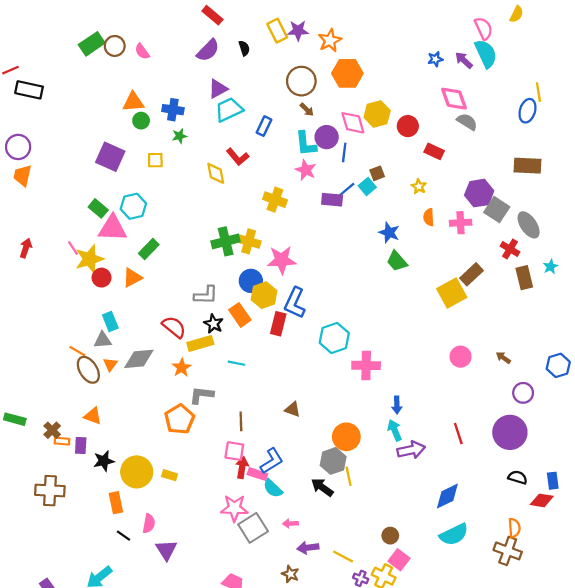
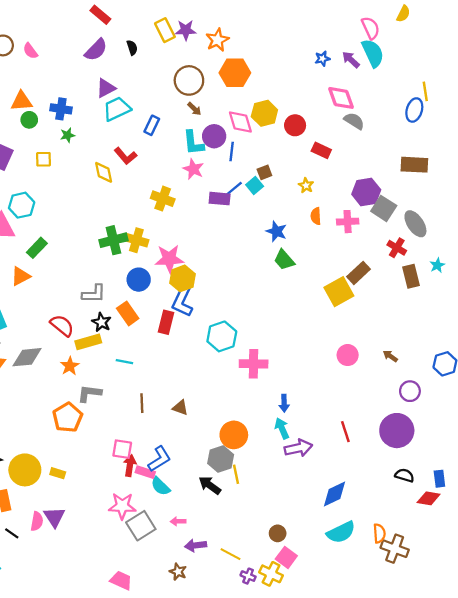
yellow hexagon: (264, 295) -> (182, 278), moved
brown line: (241, 421) -> (142, 403), moved
orange semicircle: (514, 528) -> (379, 533), moved
purple triangle: (166, 550) -> (54, 517), moved

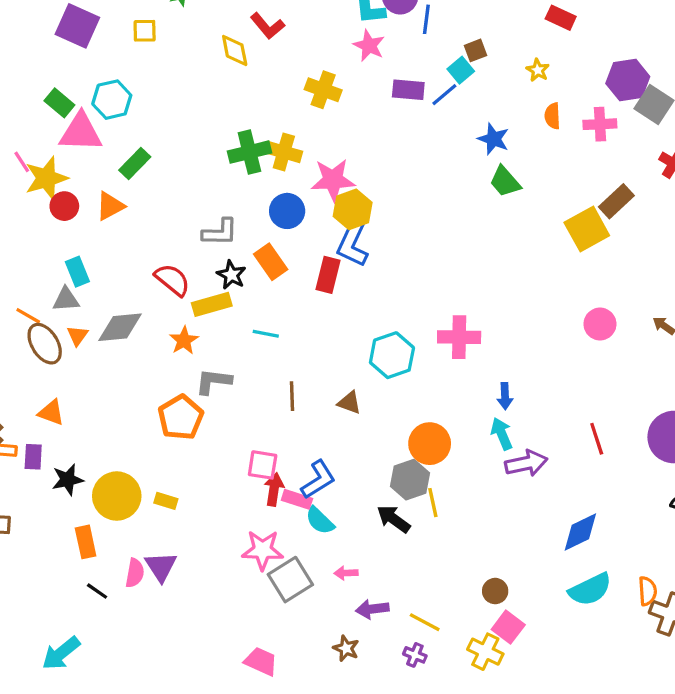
blue line: (234, 189) -> (444, 95), moved
cyan hexagon: (222, 336) -> (392, 355), moved
purple cross: (248, 576) -> (415, 655), moved

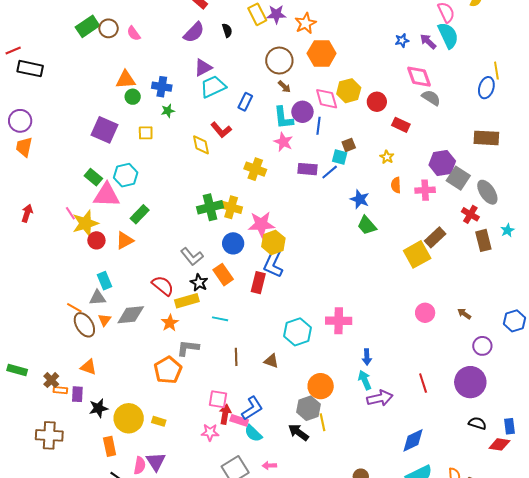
cyan square: (461, 70) -> (340, 157), turned -35
gray L-shape: (220, 232) -> (192, 256), turned 50
pink star: (263, 550) -> (210, 432), moved, size x0.7

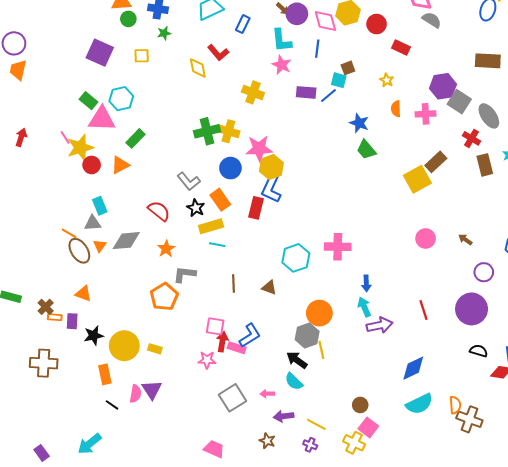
purple circle: (302, 112) -> (297, 14), moved
yellow rectangle: (187, 301) -> (211, 226), moved
cyan semicircle: (253, 433) -> (294, 381), moved

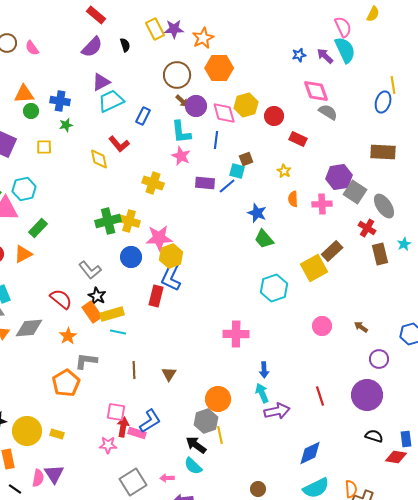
orange rectangle: (220, 200) -> (92, 312), moved
cyan hexagon: (296, 258) -> (274, 288), moved
brown triangle: (269, 288) -> (169, 374), turned 42

